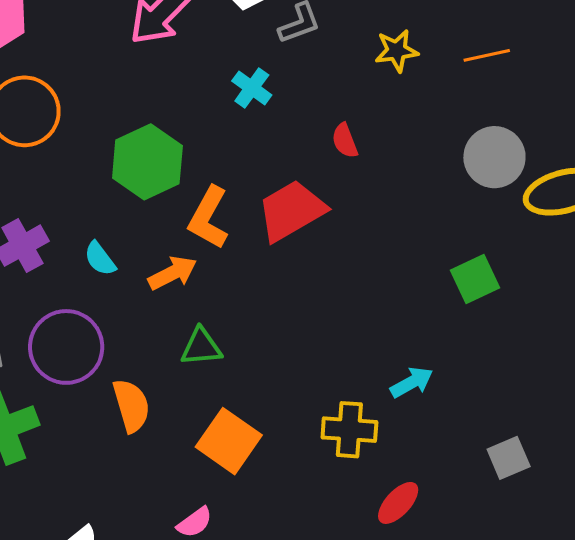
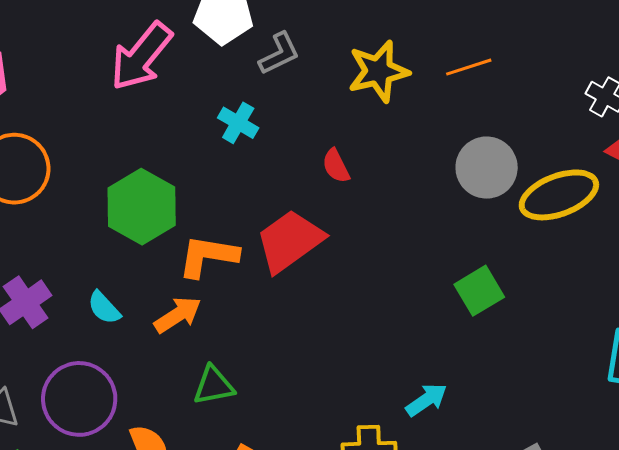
yellow star: (397, 51) -> (378, 71), size x1.4
orange L-shape: (209, 218) -> (208, 256), turned 76

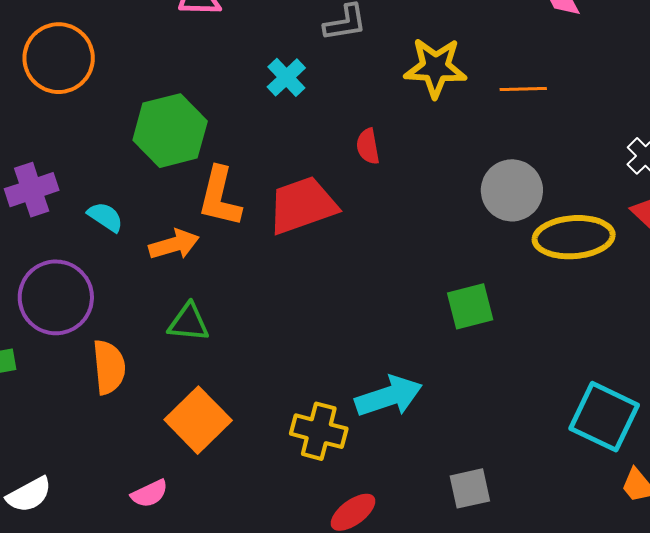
orange L-shape: (208, 256) -> (220, 197), turned -102
cyan semicircle: (104, 308) -> (105, 217), turned 150
cyan arrow: (427, 400) -> (389, 396), size x1.5

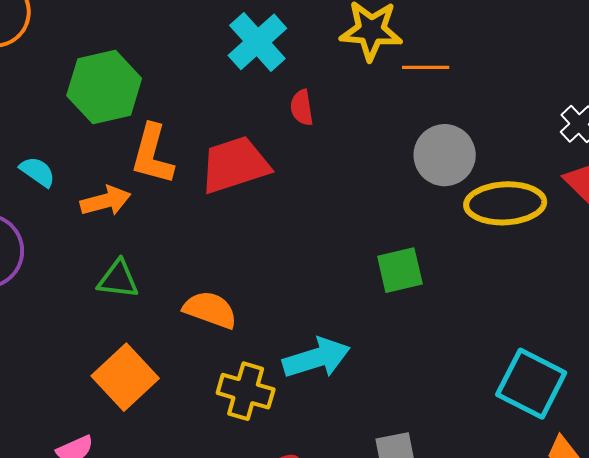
cyan cross: (286, 77) -> (257, 42), moved, size x1.5
orange line: (523, 89) -> (426, 67), moved
orange semicircle: (109, 367) -> (210, 310), moved, turned -66

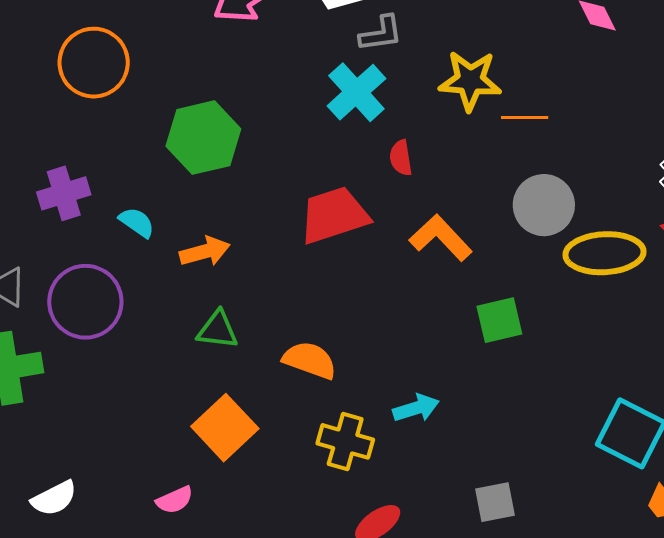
orange L-shape: (152, 154) -> (441, 238), moved, turned 122
cyan arrow: (316, 358) -> (416, 408), size x0.7

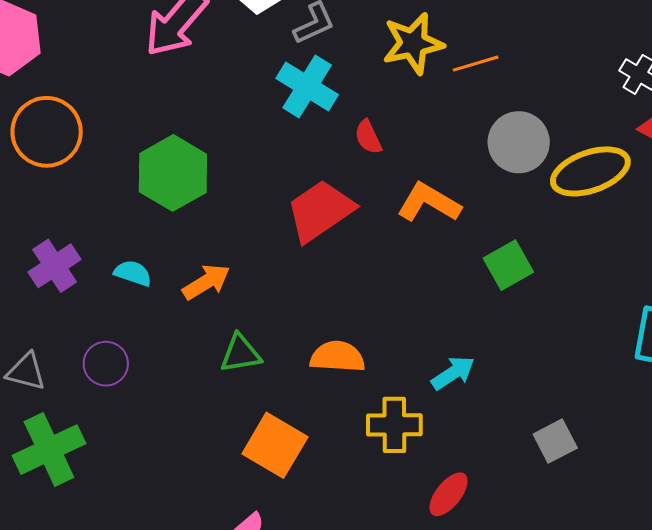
purple circle: (85, 302) -> (106, 364), size x0.6

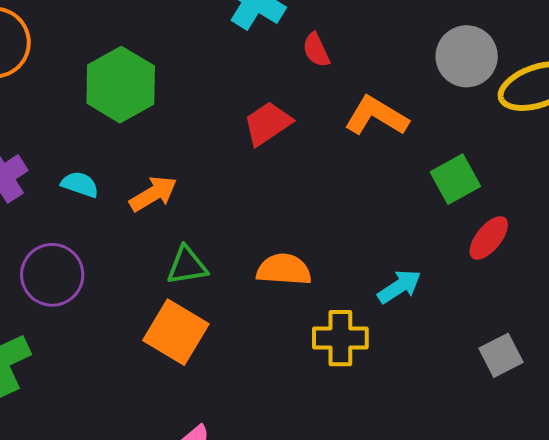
red trapezoid: (320, 211) -> (268, 123), size x0.7
purple circle: (106, 364) -> (52, 275), size x1.4
orange square: (275, 445) -> (176, 332), moved
red ellipse: (448, 494) -> (489, 238), moved

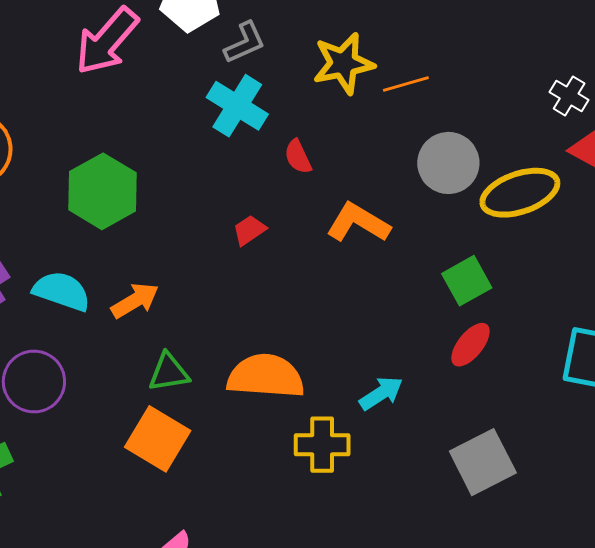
red trapezoid: (268, 123) -> (249, 230), size x0.7
green square: (455, 179) -> (467, 281), moved
cyan semicircle: (80, 184) -> (62, 291), size x1.5
orange semicircle: (284, 270) -> (266, 376), size x1.4
gray square: (501, 355) -> (483, 462), size x1.5

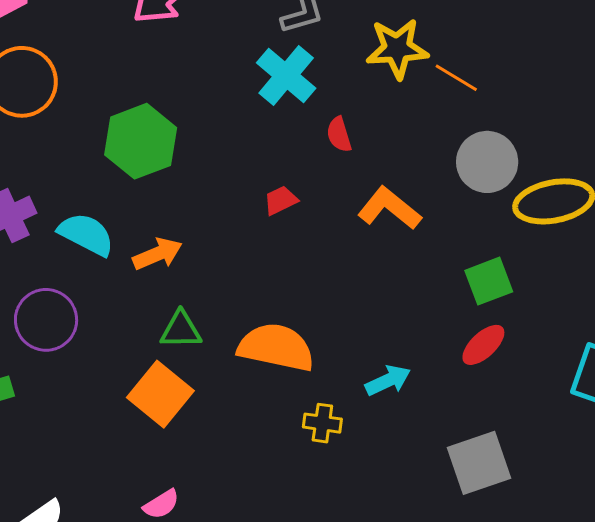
orange line: (406, 84) -> (456, 78), turned 39
yellow cross: (322, 445) -> (322, 423), size x0.7

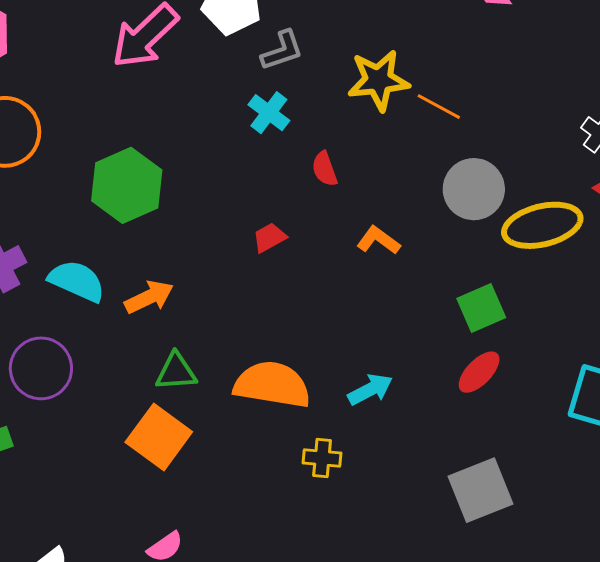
cyan cross: (286, 76) -> (269, 113), size x0.7
orange L-shape: (389, 208) -> (378, 240), size x0.7
cyan arrow: (388, 380) -> (370, 389), moved

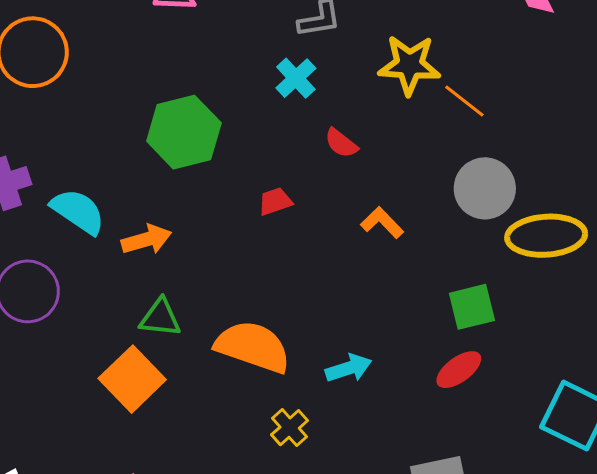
red semicircle: (325, 169) -> (341, 143), turned -42
green hexagon: (127, 185) -> (184, 132), moved
yellow cross: (322, 458) -> (290, 428), turned 33

